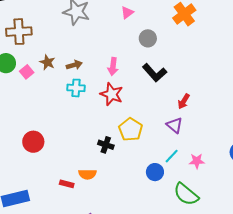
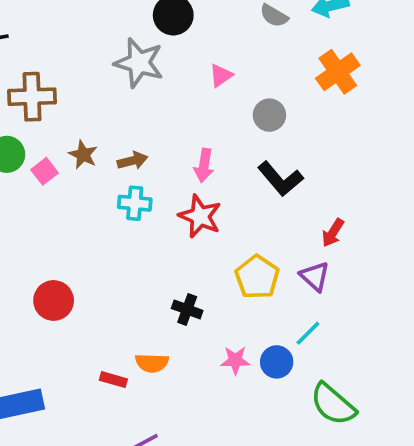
pink triangle: (127, 12) -> (221, 75), moved
yellow pentagon: (131, 129) -> (257, 277), moved
pink star: (197, 161) -> (235, 360), moved

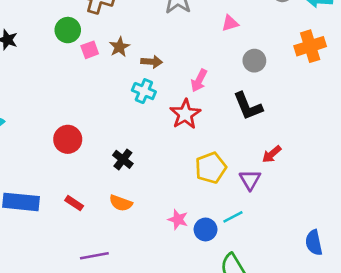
black cross: (187, 309) -> (123, 159), moved
red rectangle: (113, 380) -> (74, 203), moved

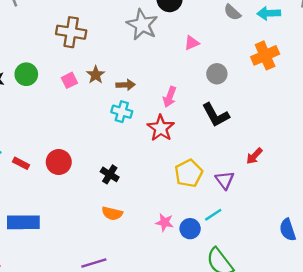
green circle: (68, 30) -> (26, 74), moved
red arrow: (272, 154) -> (254, 156), moved
red rectangle: (74, 203) -> (21, 163), moved

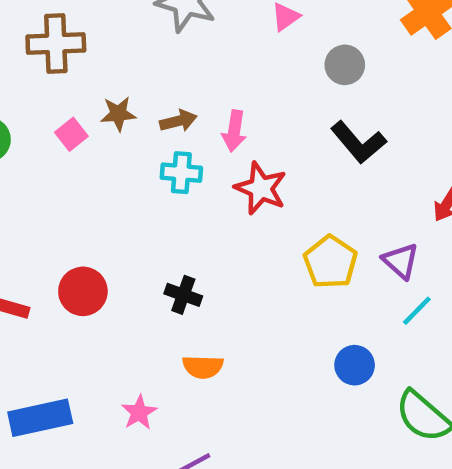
brown star: (96, 75) -> (118, 114), turned -30
pink arrow: (170, 97) -> (234, 131), moved
cyan line: (213, 215) -> (417, 311), moved
pink star: (165, 222) -> (139, 412), moved, turned -30

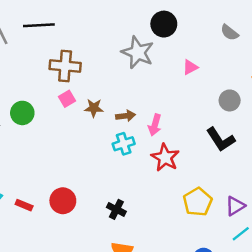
gray circle: (345, 65) -> (230, 100), moved
pink square: (71, 134) -> (67, 99), moved
cyan cross: (181, 173) -> (124, 144), turned -30
purple triangle: (401, 261) -> (235, 206), turned 40

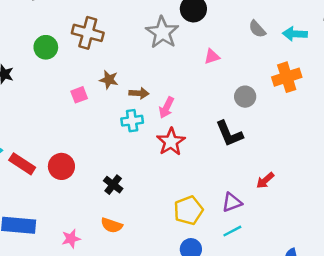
pink square: (67, 99) -> (79, 95), moved
green circle: (22, 113) -> (46, 47), moved
yellow pentagon: (198, 202) -> (188, 210), moved
red rectangle: (24, 205) -> (22, 164), size x1.5

